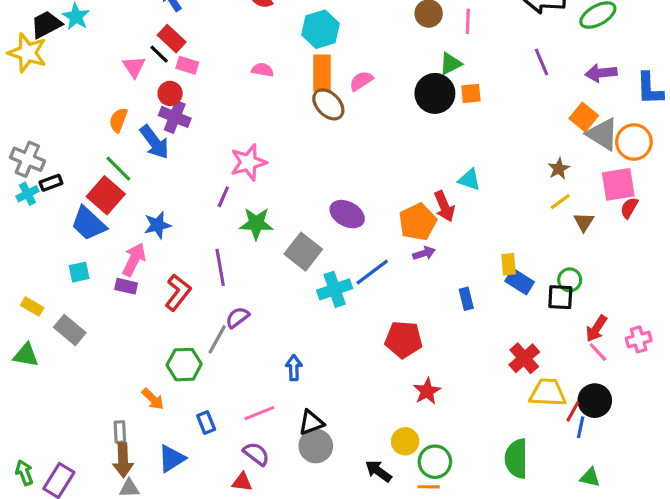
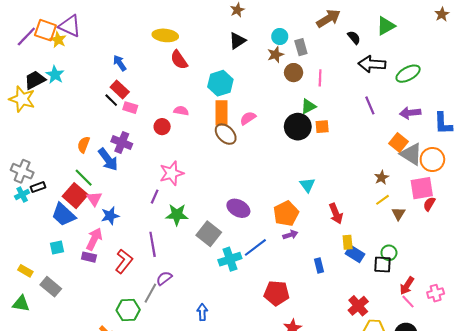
pink triangle: (134, 67) -> (94, 199), moved
red circle: (170, 93) -> (162, 127), moved
cyan triangle: (469, 180) -> (307, 185), moved, turned 35
red arrow: (444, 206) -> (336, 214), moved

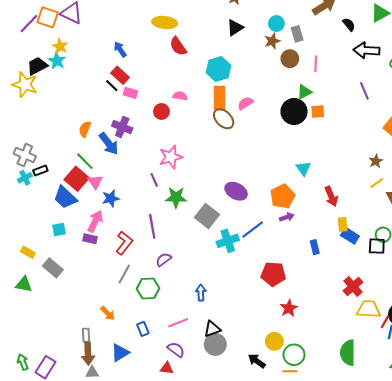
yellow star: (58, 40) -> (60, 46), moved
purple line: (155, 197) -> (154, 180), turned -48
gray line: (150, 293) -> (124, 274), moved
green hexagon: (128, 310) -> (148, 289), moved

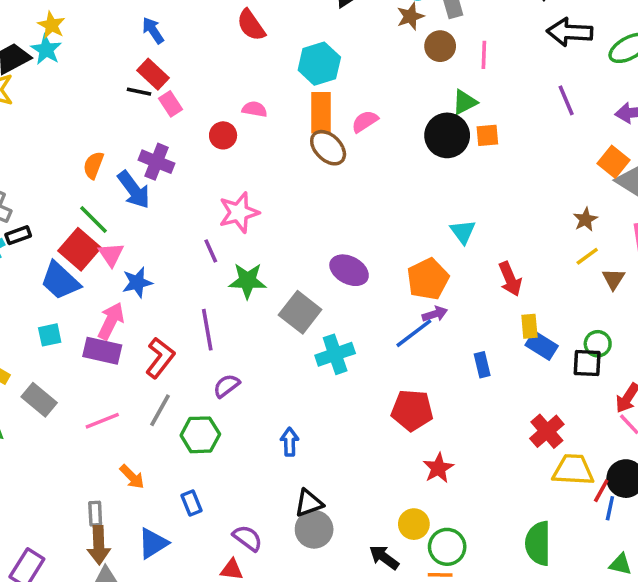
black line: (112, 86) -> (139, 92), turned -32
pink rectangle: (130, 93) -> (171, 104), turned 40
blue line: (253, 230) -> (414, 333), moved
purple rectangle: (90, 239) -> (102, 351), size x1.5
pink line: (178, 323) -> (102, 421), moved

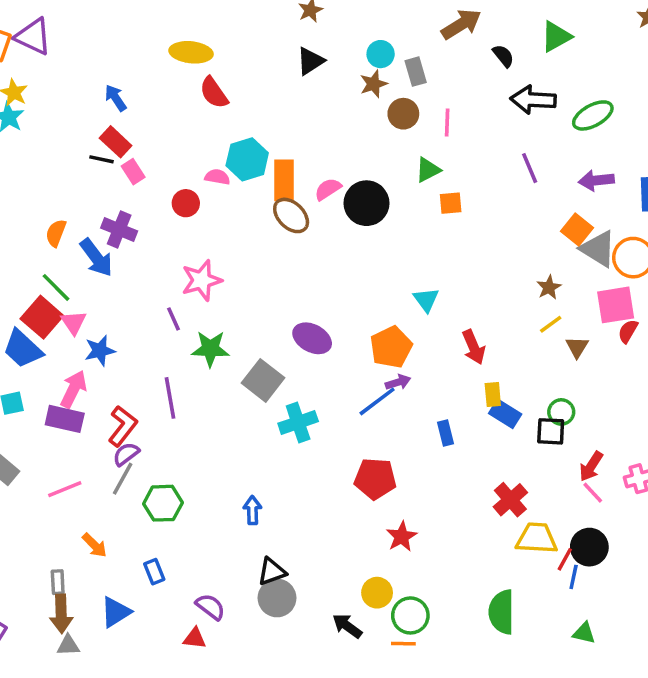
cyan hexagon: (319, 64) -> (247, 159), moved
black circle: (447, 135) -> (366, 203), moved
purple semicircle: (227, 386) -> (126, 454), moved

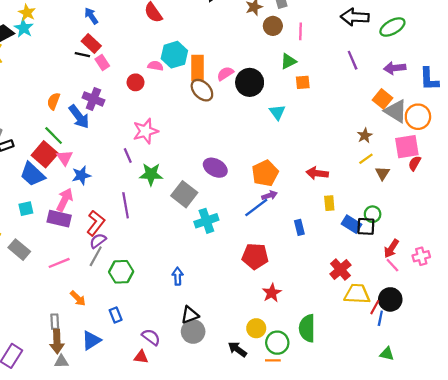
cyan triangle: (426, 300) -> (277, 112), moved
red arrow: (474, 347) -> (317, 173), turned 120
blue rectangle: (505, 414) -> (351, 224), moved
green semicircle: (502, 612) -> (307, 328), moved

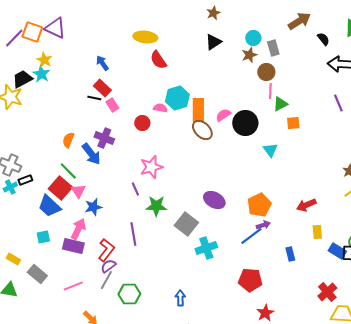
pink line: (301, 31) -> (270, 91), moved
red arrow: (317, 173) -> (306, 205), turned -30

